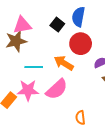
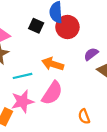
red circle: (81, 44) -> (67, 27), moved

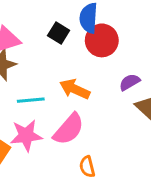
orange semicircle: (84, 116) -> (87, 167), moved

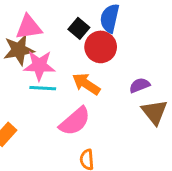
red circle: (102, 40) -> (101, 47), moved
pink star: (26, 135) -> (39, 65), moved

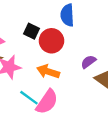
blue semicircle: (110, 18) -> (67, 15), moved
cyan line: (43, 88) -> (29, 98), moved, turned 48

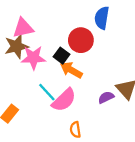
black square: (31, 31) -> (61, 56), moved
purple semicircle: (88, 62) -> (106, 97), moved

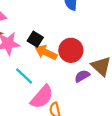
red circle: (81, 40) -> (71, 50), moved
pink semicircle: (64, 100) -> (42, 97), moved

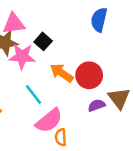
black square: (35, 39) -> (43, 41), moved

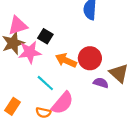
purple semicircle: (97, 105) -> (101, 83), turned 48
orange semicircle: (61, 137) -> (43, 113), moved, turned -64

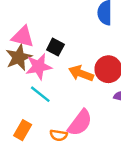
pink triangle: (18, 25) -> (23, 37), turned 36
cyan line: (45, 83) -> (40, 94), moved

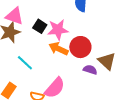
pink star: (39, 67) -> (58, 30), moved

